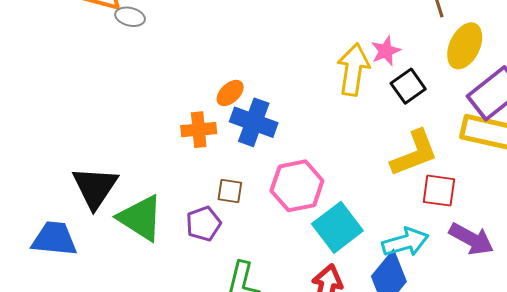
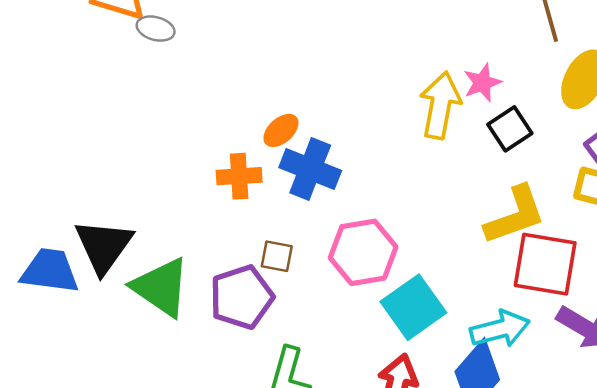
red square: (439, 191) -> (545, 264), size x1.5
purple pentagon: (204, 224) -> (242, 297), size x1.4
blue trapezoid: (54, 239) -> (50, 271), moved

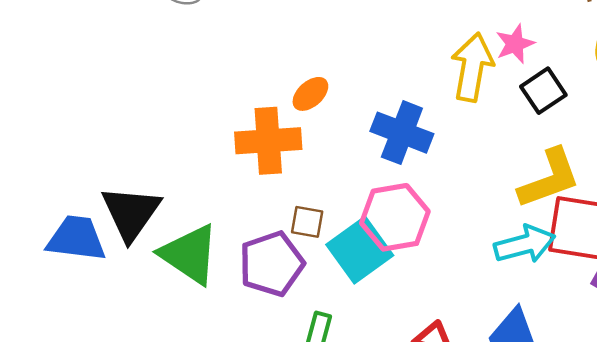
blue cross: (310, 169) -> (402, 133), moved
orange cross: (239, 176) -> (268, 141), size x1.4
cyan square: (413, 307) -> (360, 250), moved
cyan arrow: (500, 329) -> (525, 244), moved

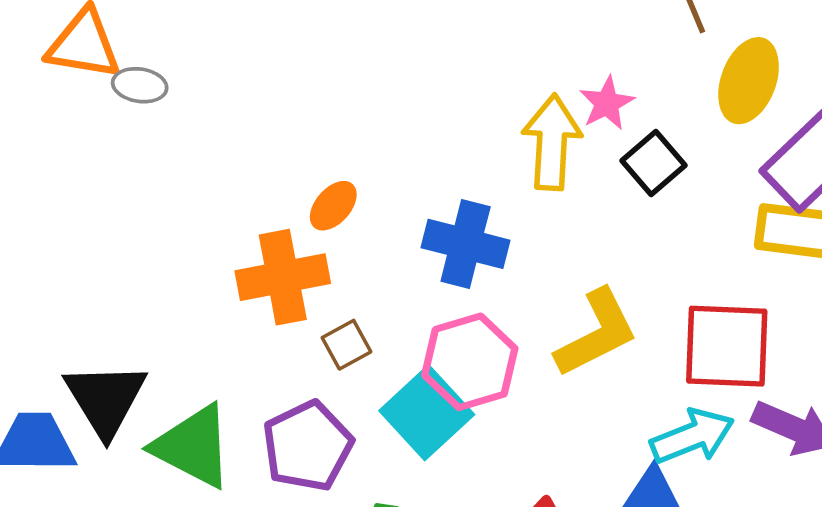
yellow L-shape: (549, 179) -> (597, 333), moved
brown square: (307, 222) -> (347, 345), moved, turned -32
cyan arrow: (525, 244) -> (692, 436), moved

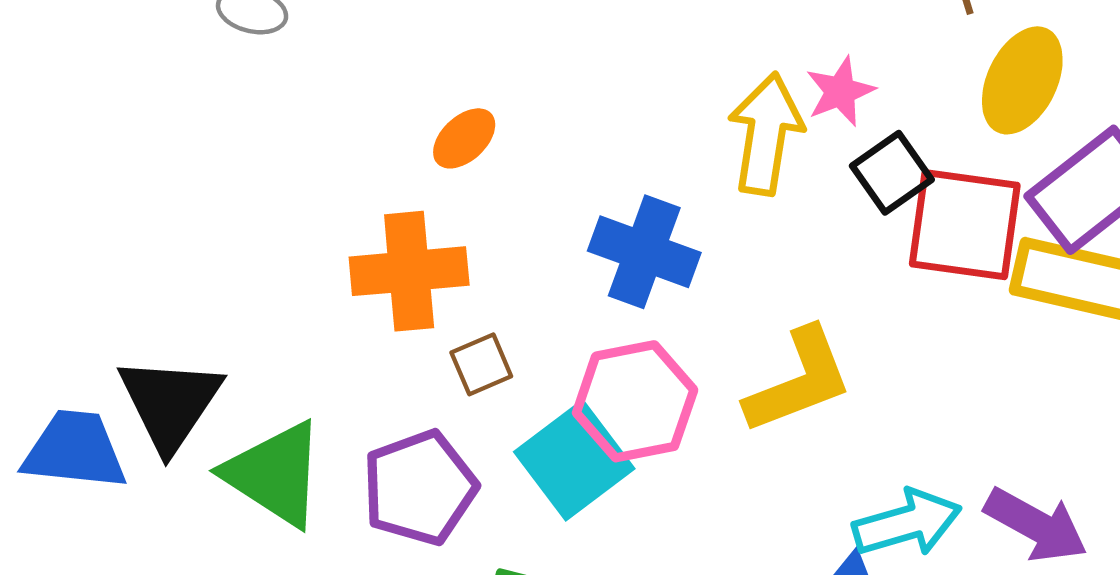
orange ellipse: (333, 206) -> (464, 138), moved
red square: (727, 346) -> (965, 225), moved

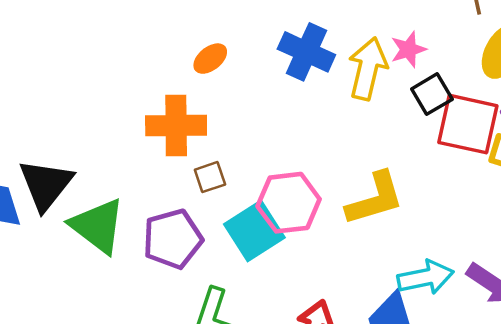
blue cross: (644, 252) -> (306, 52), moved

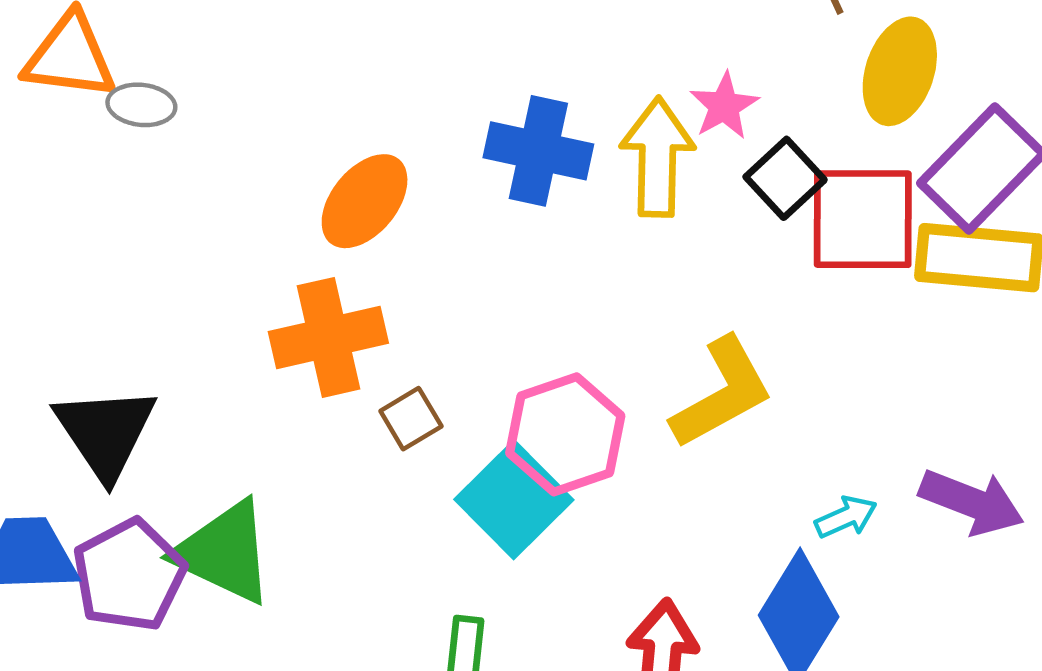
orange ellipse: (210, 59) -> (365, 201), size x1.5
black triangle: (46, 185) -> (105, 432), moved
purple pentagon: (173, 239) -> (129, 575), moved
cyan arrow: (426, 277) -> (846, 517), size x0.6

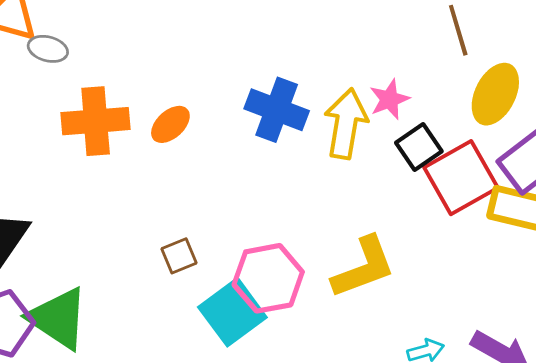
orange ellipse: (365, 201) -> (170, 124), size x0.7
red square: (863, 219) -> (461, 178), turned -38
orange cross: (328, 337) -> (96, 121), moved

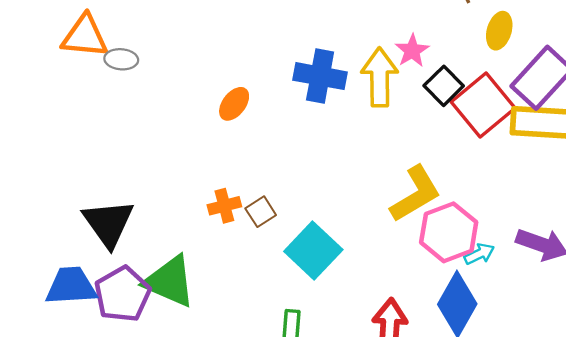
yellow ellipse: (495, 94) -> (499, 31), size x0.7
orange cross: (96, 121) -> (224, 206), moved, size x0.6
pink hexagon: (268, 278) -> (449, 232), moved

